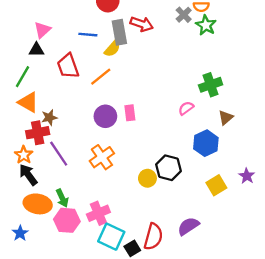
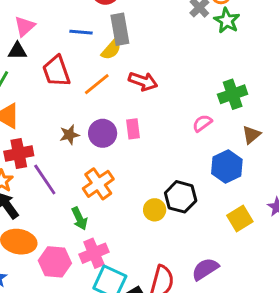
red arrow: (142, 24) -> (143, 81), moved
brown star: (49, 117) -> (69, 135), moved
green arrow: (62, 198) -> (79, 219), moved

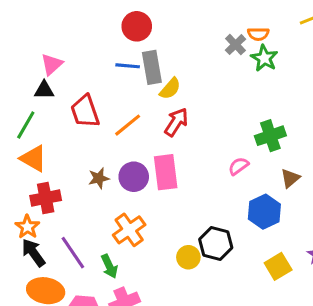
blue line: (81, 32) -> (128, 66), moved
yellow semicircle: (111, 49) -> (170, 89), moved
red arrow: (143, 81) -> (176, 122), turned -76
pink rectangle: (133, 129) -> (166, 172), size x1.6
purple line: (45, 179) -> (73, 253), moved

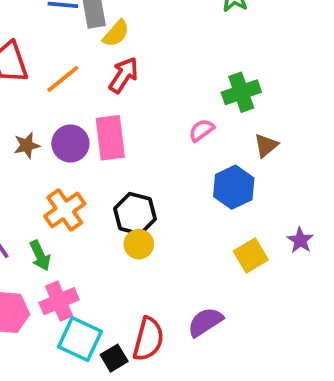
black hexagon: (216, 244) -> (135, 214), moved

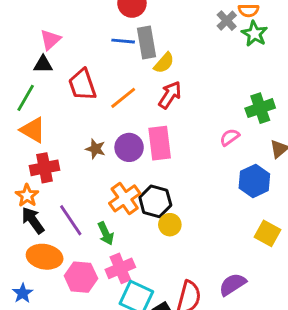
brown star: (27, 145) -> (96, 149), turned 30
black hexagon: (135, 214) -> (155, 201), moved
yellow circle: (139, 244) -> (170, 225), moved
yellow square: (251, 256) -> (267, 233), turned -30

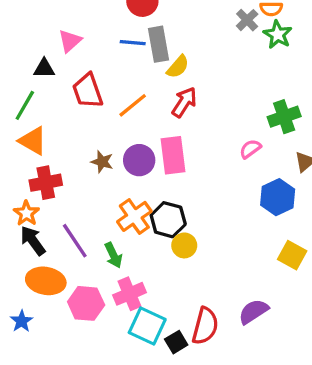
pink triangle: (50, 40) -> (70, 41), moved

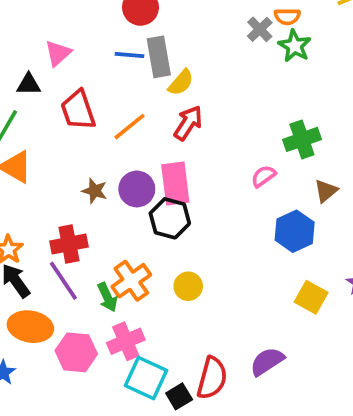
red cross: (46, 183) -> (69, 244), moved
orange cross: (134, 216) -> (131, 281), moved
black hexagon: (168, 220) -> (170, 218), moved

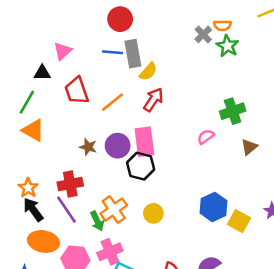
blue hexagon: (295, 231) -> (213, 207), moved

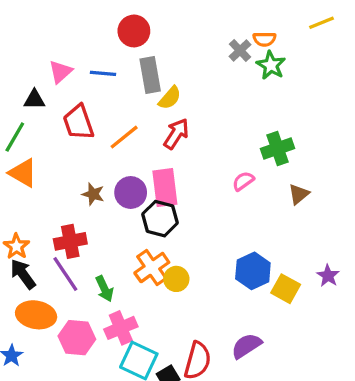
blue line: (112, 52) -> (103, 73), moved
orange cross: (114, 210) -> (152, 268), moved

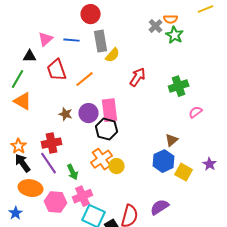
red arrow: (176, 134) -> (138, 77), moved
pink semicircle: (243, 181) -> (196, 112), moved
brown triangle: (299, 194) -> (172, 140), moved

